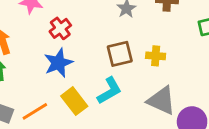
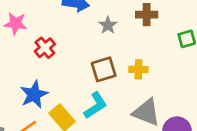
blue star: (58, 63) -> (34, 95), moved

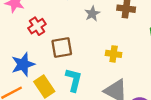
brown square: (104, 69) -> (62, 48), moved
cyan L-shape: (96, 105) -> (74, 80), turned -50

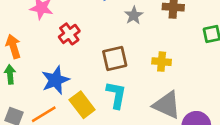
brown square: (62, 48) -> (115, 58), moved

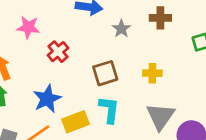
yellow rectangle: (82, 105) -> (76, 122), turned -70
gray triangle: (167, 105) -> (160, 116), turned 44

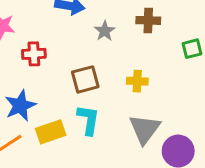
red cross: (58, 52) -> (34, 54), turned 35

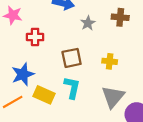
yellow rectangle: (51, 132) -> (44, 95), turned 40

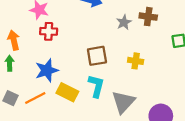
gray star: (88, 23) -> (124, 22), moved
red cross: (35, 37) -> (49, 31), moved
gray triangle: (113, 97) -> (123, 102), moved

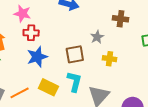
gray star: (124, 22) -> (97, 37), moved
blue star: (47, 70) -> (37, 57), moved

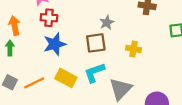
gray star: (97, 37) -> (107, 23), moved
cyan L-shape: (74, 82) -> (94, 73), turned -125

